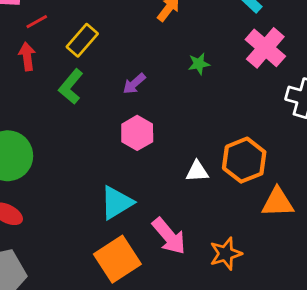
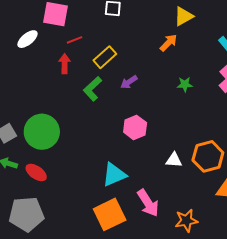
purple arrow: (134, 84) -> (129, 82), moved

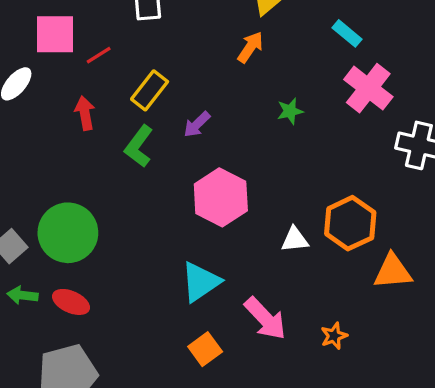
red line: (75, 40) -> (99, 55), moved
pink hexagon: (135, 127) -> (221, 197), size x1.4
orange square: (110, 214) -> (205, 349), size x0.6
orange star: (186, 221) -> (334, 336), size x0.7

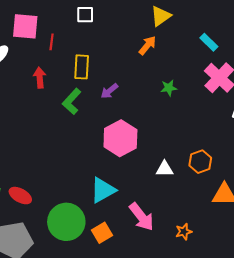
red line: (99, 55) -> (52, 42), turned -56
yellow rectangle: (150, 90) -> (82, 67), turned -40
orange hexagon: (350, 223) -> (200, 162), size x0.7
green circle: (68, 233) -> (66, 222), moved

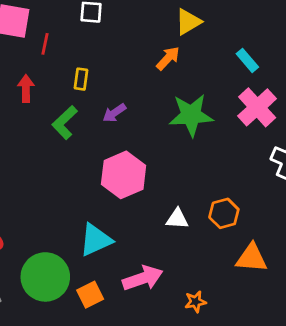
yellow rectangle: (82, 67) -> (81, 79), size x0.7
green star: (169, 88) -> (191, 115), size x2.0
pink arrow: (142, 217) -> (143, 278), turned -76

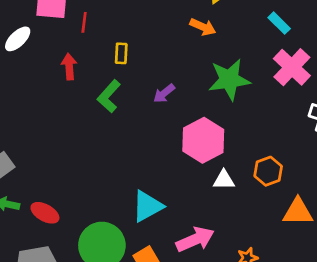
orange arrow: (168, 58) -> (203, 27), turned 75
purple arrow: (114, 113) -> (164, 93), moved
pink hexagon: (124, 175) -> (203, 140), moved

